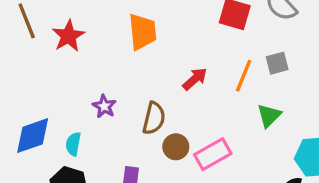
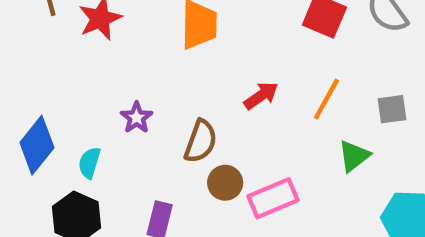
gray square: (277, 63) -> (392, 109), moved
blue diamond: (33, 136) -> (37, 145), turned -39

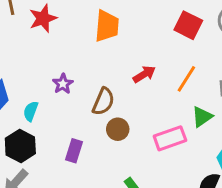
pink rectangle: (273, 198) -> (170, 138), moved

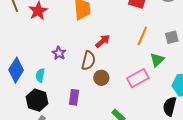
red arrow: (144, 74) -> (103, 41), moved

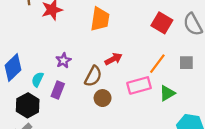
gray square: (172, 37) -> (186, 63), moved
pink rectangle: (138, 78) -> (139, 85), moved
purple rectangle: (74, 97) -> (58, 90), moved

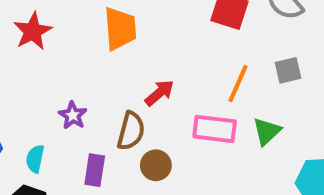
pink rectangle: (139, 85) -> (215, 129), turned 35
purple rectangle: (58, 90) -> (95, 170), moved

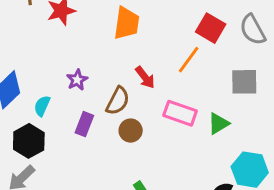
gray square: (288, 70) -> (244, 82), size x1.4
orange line: (238, 84) -> (189, 60), moved
red arrow: (159, 93) -> (145, 77), turned 80

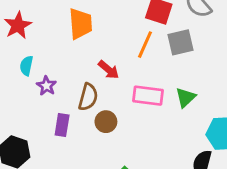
gray square: (244, 82) -> (180, 42), moved
cyan semicircle: (42, 106) -> (26, 66), moved

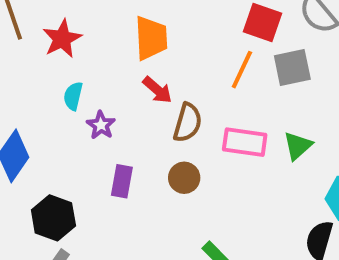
red arrow: (109, 70) -> (157, 90), moved
brown semicircle: (88, 97) -> (188, 123), moved

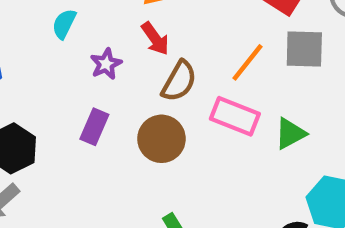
orange line: (242, 70) -> (248, 62), moved
purple star: (101, 125) -> (106, 64), moved
brown circle: (184, 178) -> (161, 139), size x1.4

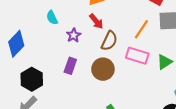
cyan semicircle: (64, 24) -> (52, 18), turned -48

